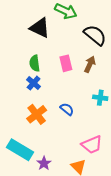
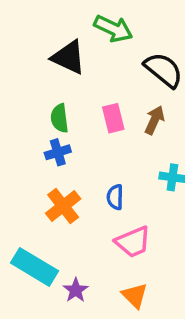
blue cross: (34, 83) -> (58, 152), turned 32
blue semicircle: (67, 109) -> (115, 197), turned -128
pink trapezoid: (92, 145) -> (133, 242), moved

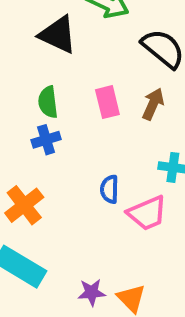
orange cross: (63, 206) -> (24, 205), moved
pink trapezoid: (133, 242) -> (147, 213), moved
purple star: (76, 290) -> (92, 292), moved, turned 30

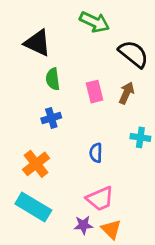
black triangle: (58, 35) -> (37, 43), moved
green semicircle: (48, 102) -> (53, 79), moved
pink trapezoid: (147, 213) -> (100, 199), moved

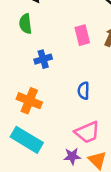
green semicircle: (53, 79) -> (25, 24), moved
orange cross: (36, 164) -> (29, 101), turned -30

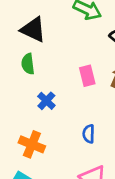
blue cross: (43, 59) -> (46, 101), turned -30

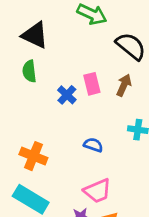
blue cross: (46, 101) -> (67, 95), moved
blue semicircle: (89, 134) -> (93, 145), turned 108

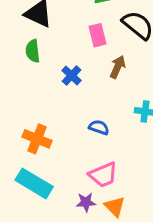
pink rectangle: (92, 84) -> (97, 35), moved
brown arrow: (124, 85) -> (118, 67), moved

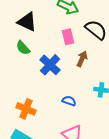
green semicircle: (33, 51) -> (23, 48), turned -35
blue cross: (72, 76) -> (50, 65), size x1.5

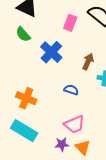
pink rectangle: (68, 37) -> (70, 23), turned 35
brown arrow: (82, 59) -> (88, 62), moved

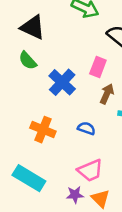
pink rectangle: (70, 23) -> (98, 67), moved
orange cross: (26, 98) -> (43, 130), moved

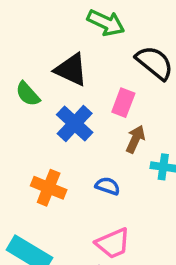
black triangle: (33, 27) -> (71, 70), moved

